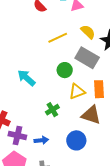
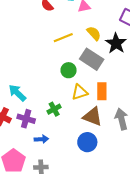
cyan arrow: (26, 78) -> (17, 93), moved
purple cross: (17, 136) -> (26, 119), moved
blue circle: (76, 140) -> (87, 142), moved

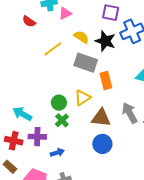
green circle: (69, 70) -> (59, 103), moved
orange rectangle: (102, 91) -> (106, 80), moved

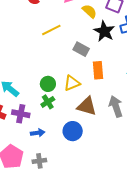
yellow semicircle: (81, 37) -> (89, 11), moved
gray rectangle: (86, 63) -> (81, 49), size x0.7
blue circle: (102, 144) -> (73, 131), moved

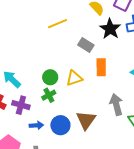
brown triangle: (87, 106) -> (86, 120), moved, turned 45
blue circle: (73, 131) -> (60, 125), moved

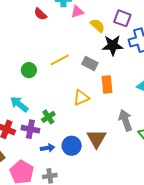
yellow line: (57, 24) -> (60, 60), moved
black star: (110, 29) -> (113, 45), turned -30
green circle: (50, 77) -> (29, 70), moved
green cross: (49, 95) -> (48, 117), moved

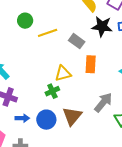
green circle: (29, 70) -> (25, 21), moved
green cross: (48, 117) -> (52, 91), moved
gray arrow: (125, 120) -> (103, 102), turned 50

